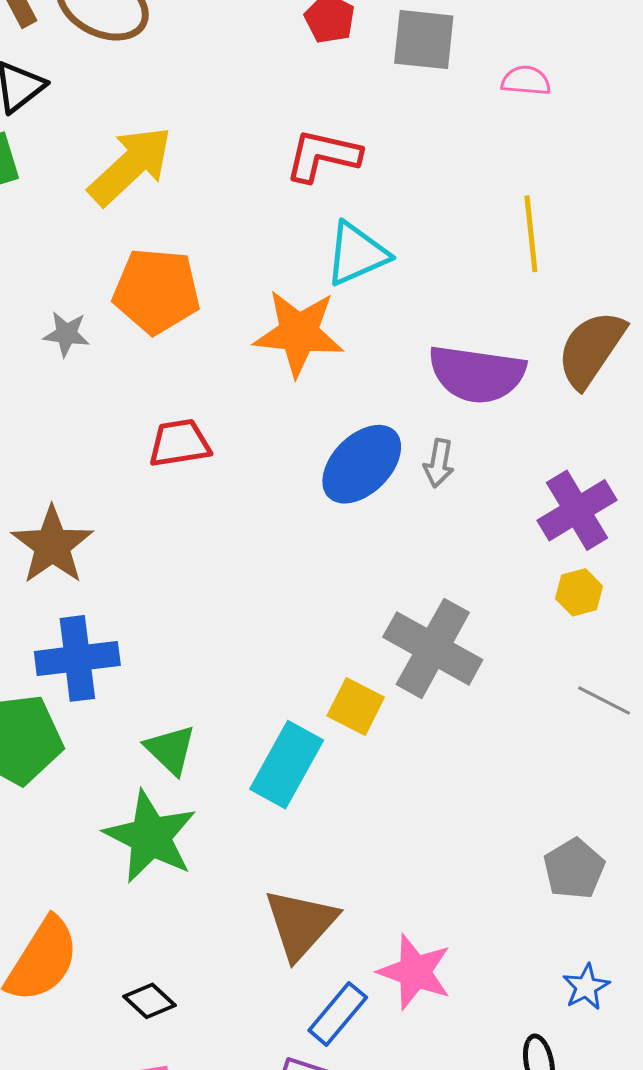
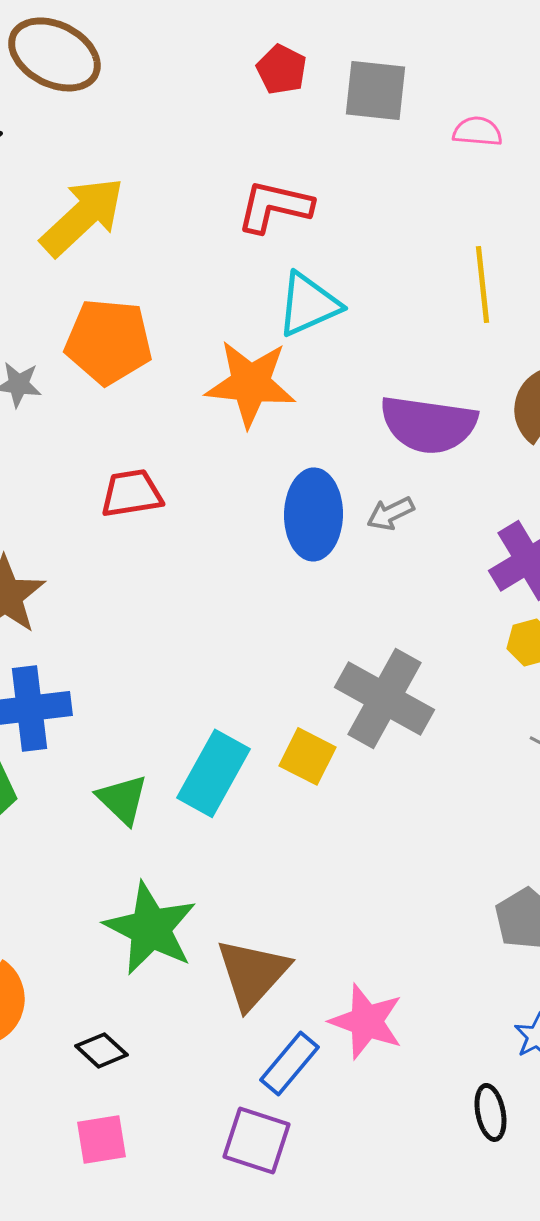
gray arrow: (439, 463) -> (390, 513), turned 54
blue ellipse: (362, 464) -> (313, 514), turned -44
cyan rectangle: (287, 765) -> (213, 773), moved
green star: (150, 837) -> (150, 928), moved

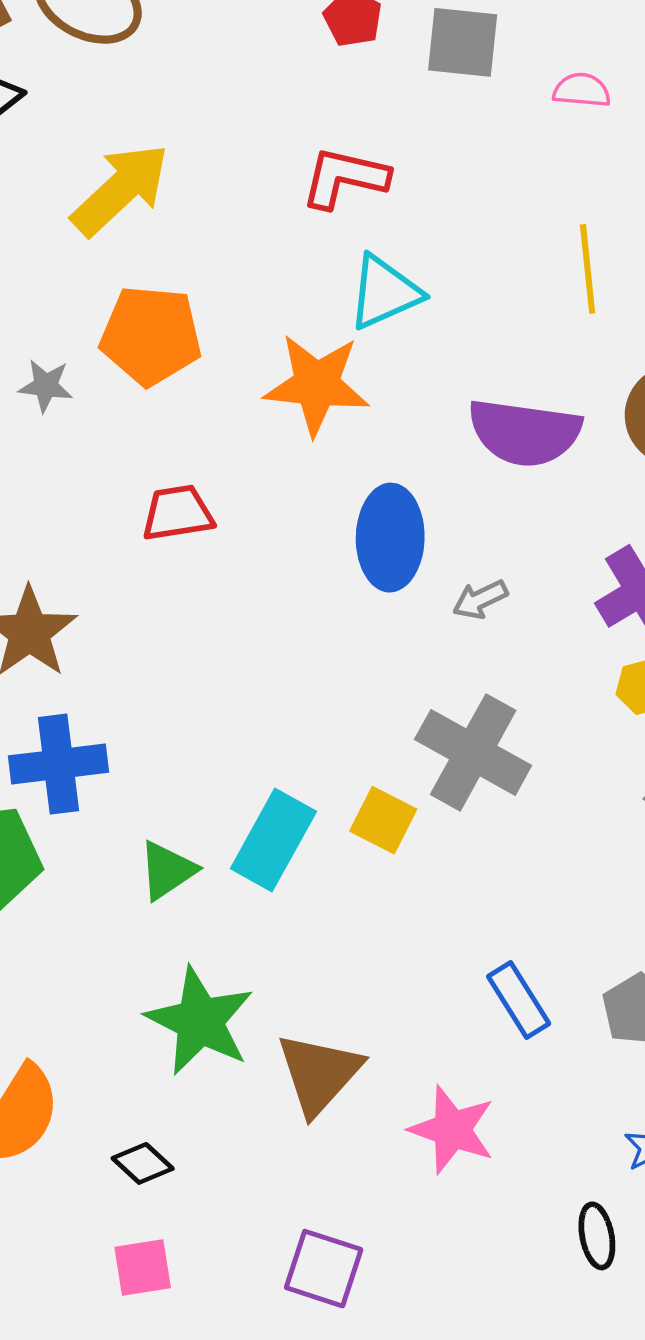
gray arrow: (390, 513) -> (480, 599), moved
green triangle: (122, 799) -> (167, 870), turned 42
blue rectangle: (289, 1063) -> (519, 1000), moved, turned -72

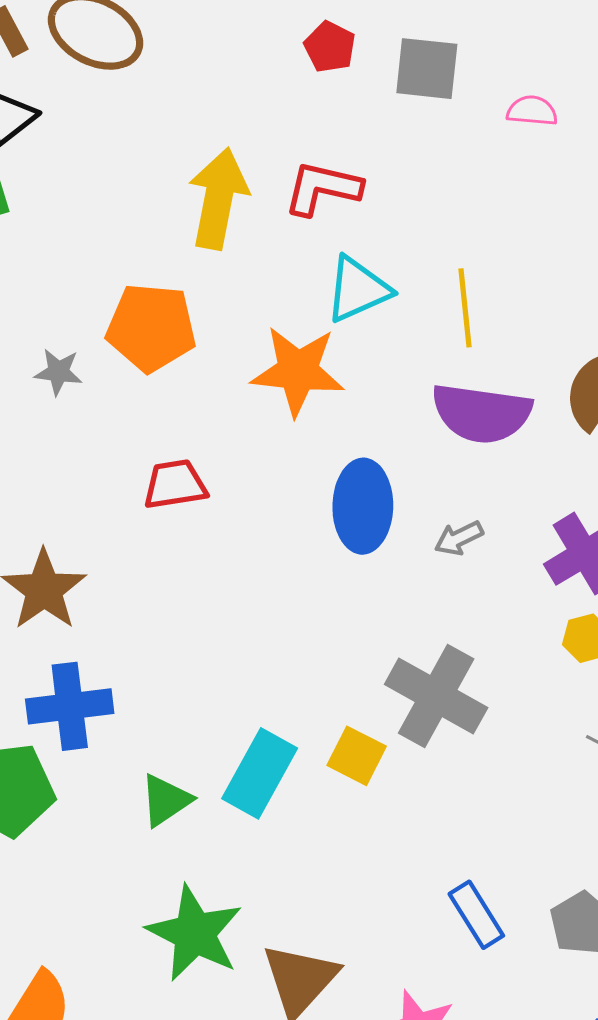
yellow arrow: (120, 190) -> (218, 199), moved, turned -36
yellow line: (588, 269) -> (465, 308), moved
gray arrow: (480, 599) -> (459, 538), moved

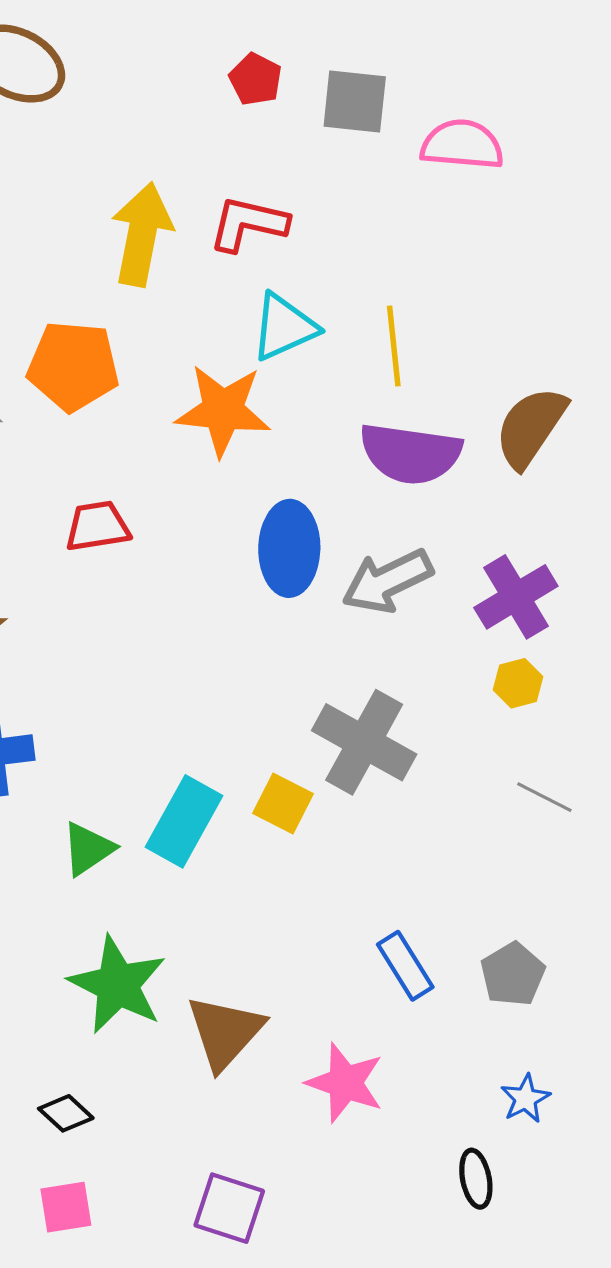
pink semicircle: (532, 111) -> (462, 145), size x1.6
gray arrow: (459, 538) -> (387, 581), size x1.8

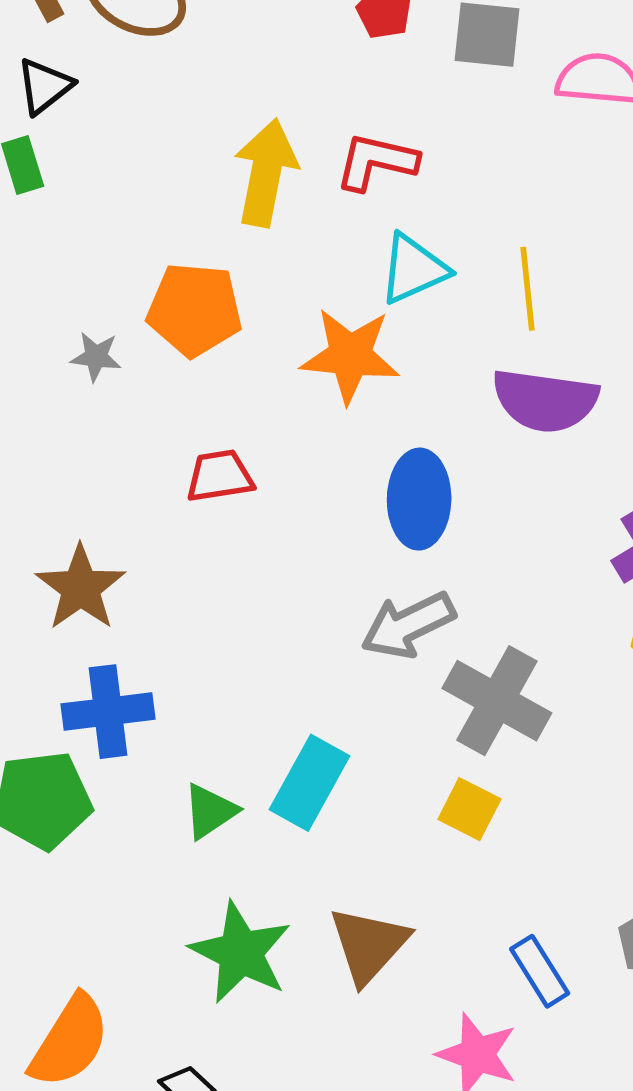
gray arrow: (387, 581) -> (408, 625), moved
yellow square: (283, 803) -> (469, 809), moved
blue rectangle: (405, 966) -> (540, 971), moved
brown triangle: (225, 1032) -> (369, 945), moved

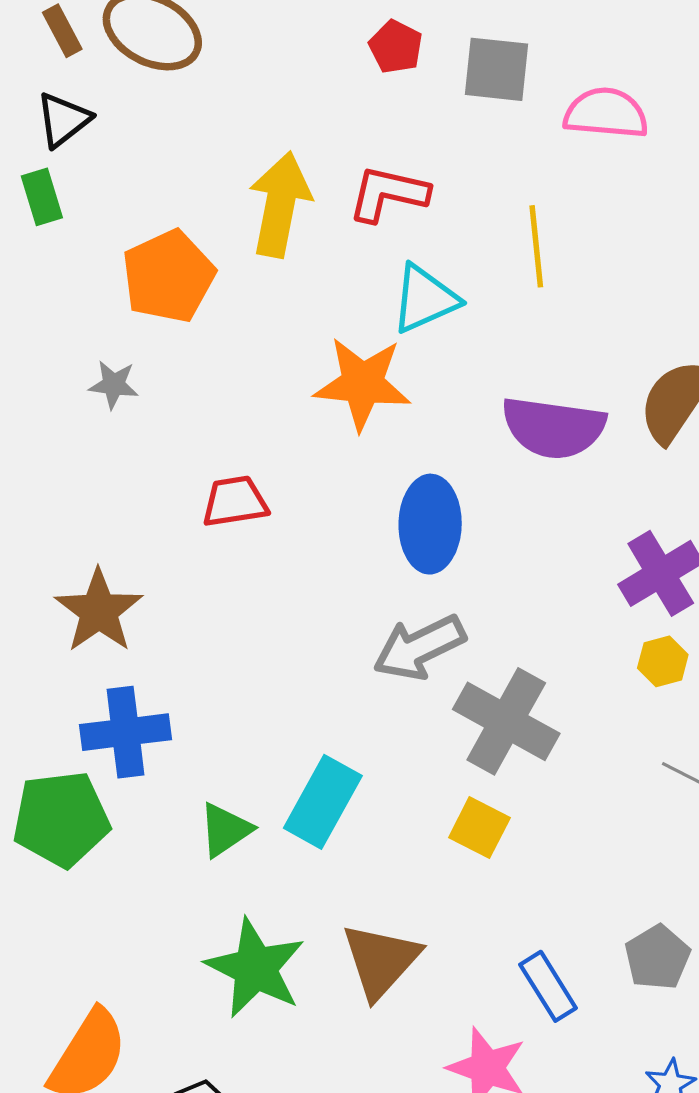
yellow line: (528, 289) -> (536, 246), moved
orange pentagon: (195, 310) -> (168, 276), moved, turned -30

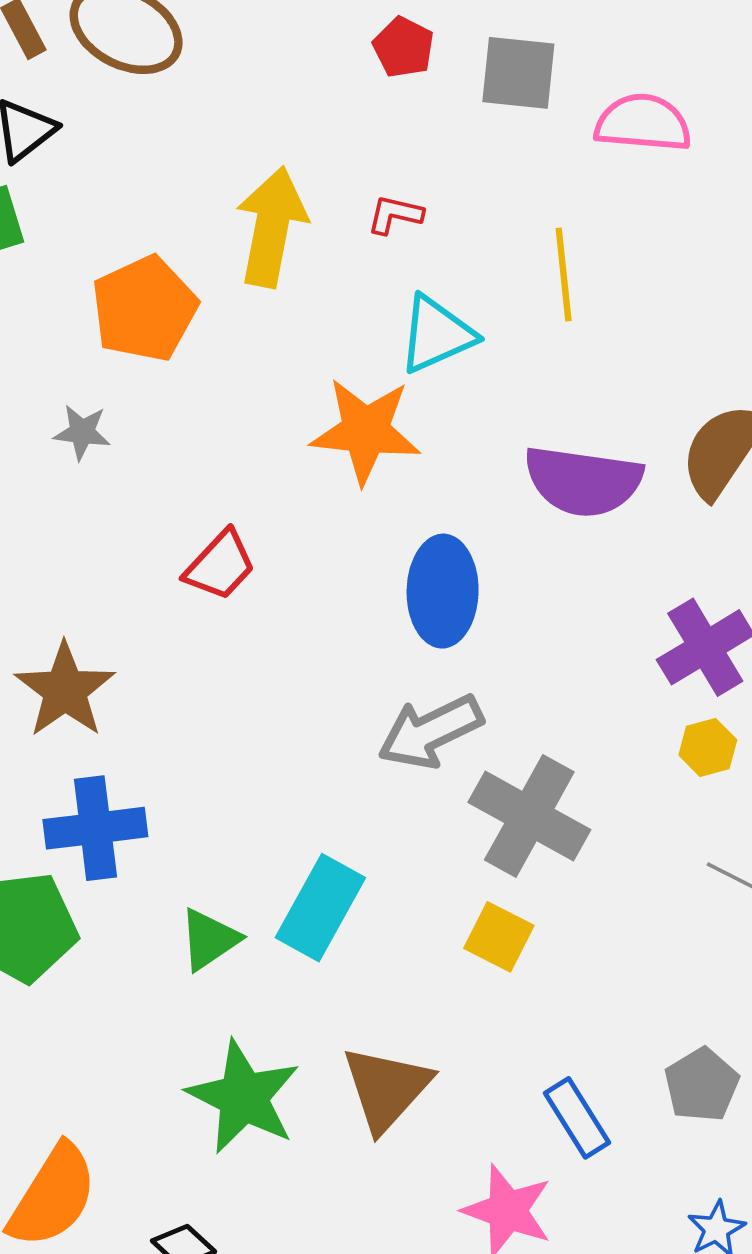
red L-shape: (388, 194) -> (395, 215), size x0.6
red trapezoid: (235, 502) -> (220, 565), turned 142

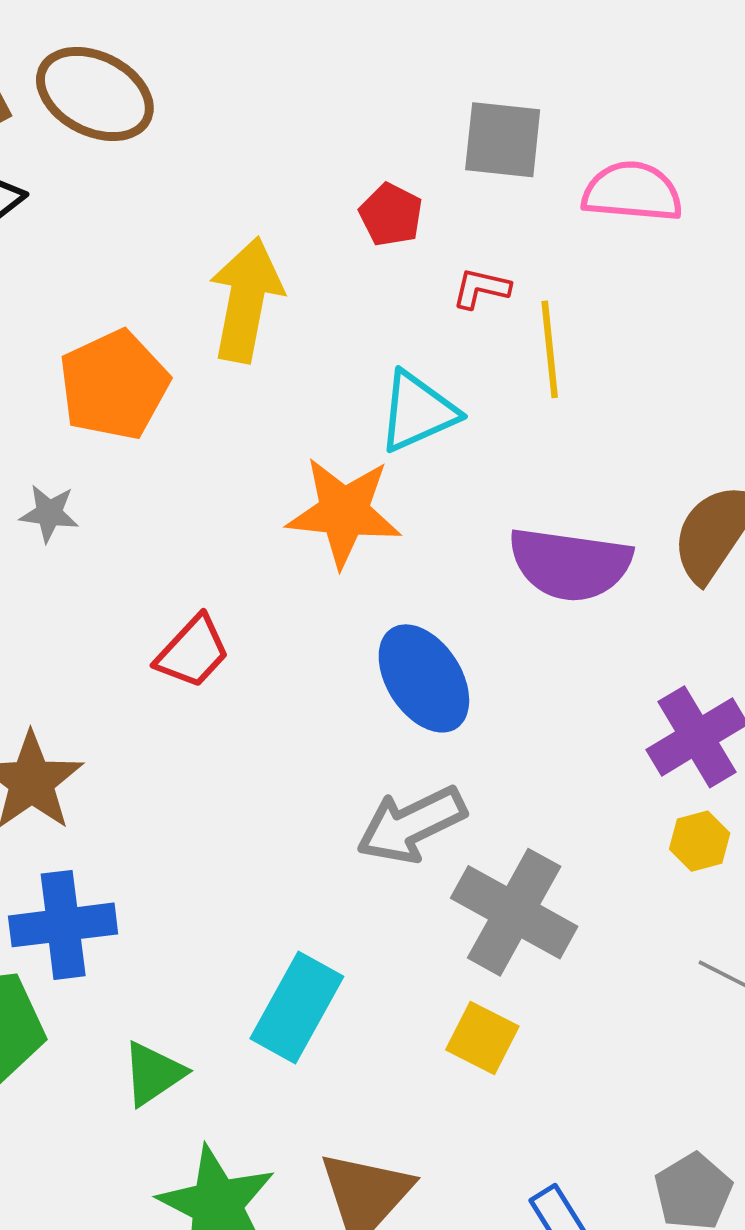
red pentagon: (403, 47) -> (391, 215), moved
red L-shape: (395, 215) -> (481, 288), moved
blue ellipse: (443, 591) -> (424, 678), turned -34
green triangle: (209, 939) -> (153, 1074), moved

